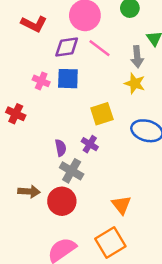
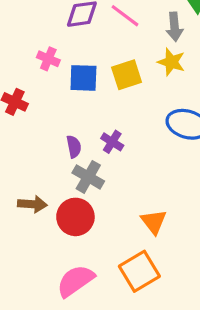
blue square: (68, 79) -> (83, 78), moved
yellow square: (102, 114) -> (127, 75), moved

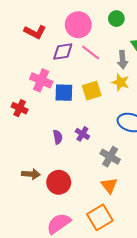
pink cross: (48, 59) -> (41, 80), size x1.5
gray cross: (88, 177) -> (110, 157), moved

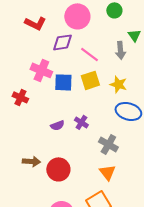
pink line: (91, 53) -> (89, 54), moved
yellow star: (120, 82) -> (118, 84), moved
purple semicircle: (58, 137) -> (57, 125), turned 80

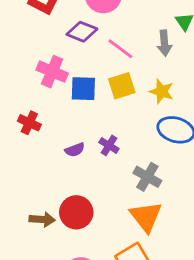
purple diamond: (62, 42) -> (82, 32), turned 30
red cross: (20, 97) -> (29, 123), moved
brown arrow: (31, 161) -> (42, 219), moved
orange triangle: (107, 172) -> (146, 217), size x1.4

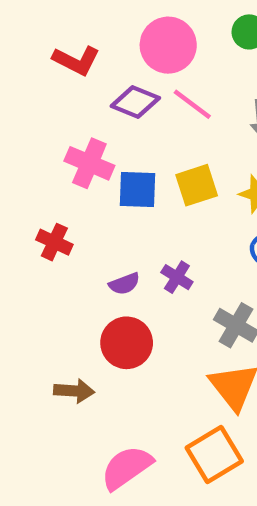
pink line: (120, 49) -> (192, 104), moved
red circle: (76, 212) -> (127, 343), moved

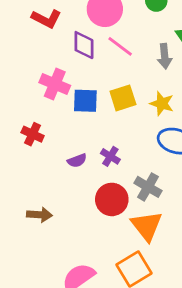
purple diamond: (135, 102) -> (84, 45), turned 68
red circle: (127, 343) -> (112, 199), moved
brown arrow: (74, 391) -> (39, 215), moved

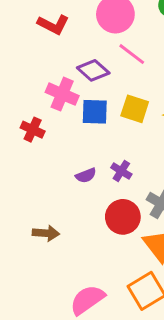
purple diamond: (84, 45) -> (93, 70), moved, turned -48
yellow square: (123, 98) -> (135, 109), turned 36
red cross: (33, 134) -> (33, 130), moved

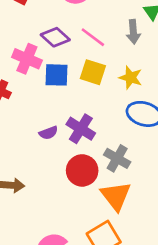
pink line: (132, 54) -> (93, 37), moved
purple cross: (121, 171) -> (81, 129), size x1.5

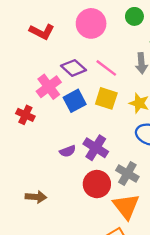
pink cross: (27, 59) -> (49, 87), turned 30
blue square: (57, 75) -> (75, 101), turned -30

